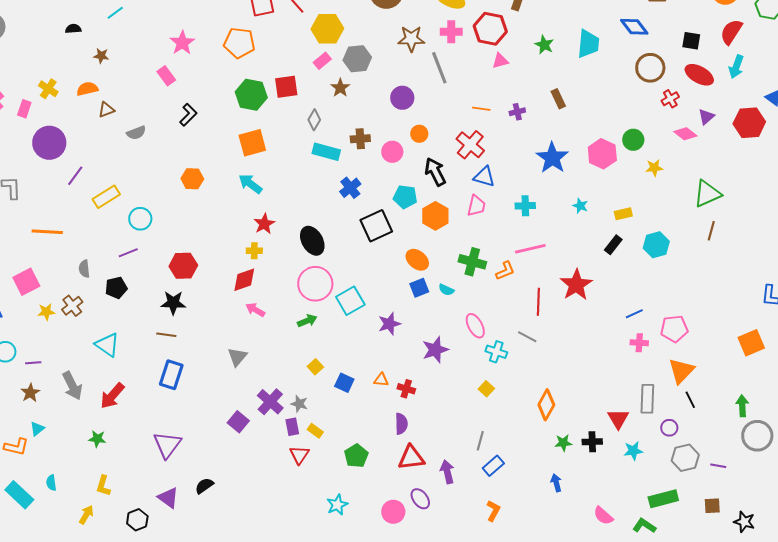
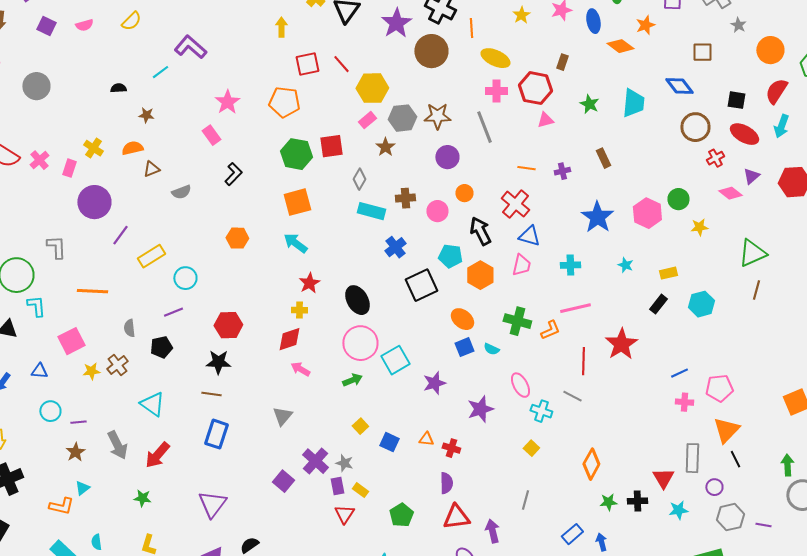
brown star: (411, 39) -> (437, 116), moved
blue rectangle: (493, 466) -> (572, 534), moved

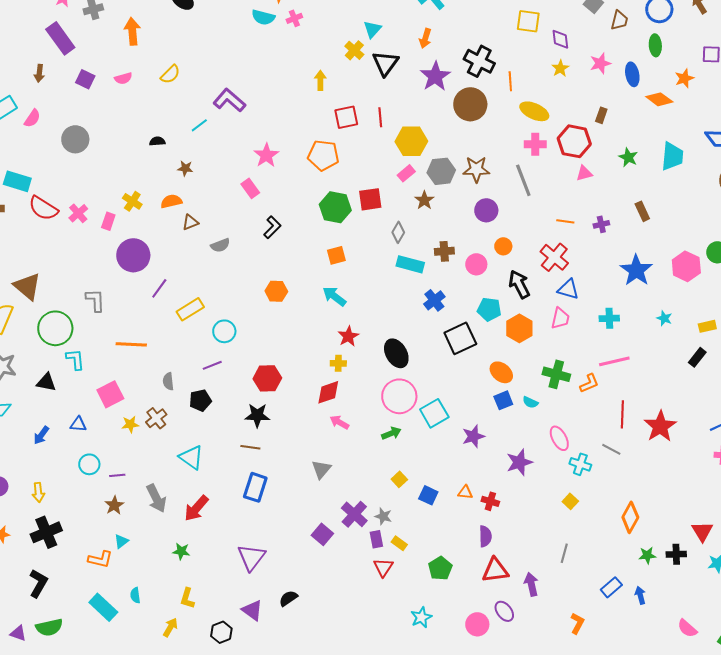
red line: (341, 64) -> (380, 117), turned 36
orange square: (297, 202) -> (336, 255), size x0.7
red star: (621, 344) -> (660, 426), moved

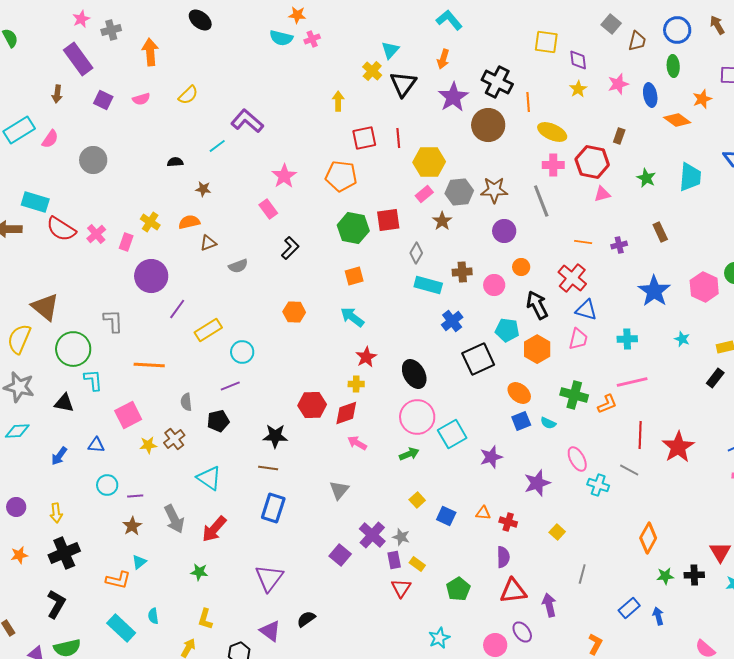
red hexagon: (267, 378) -> (312, 405), moved
yellow square: (570, 501) -> (557, 532), moved

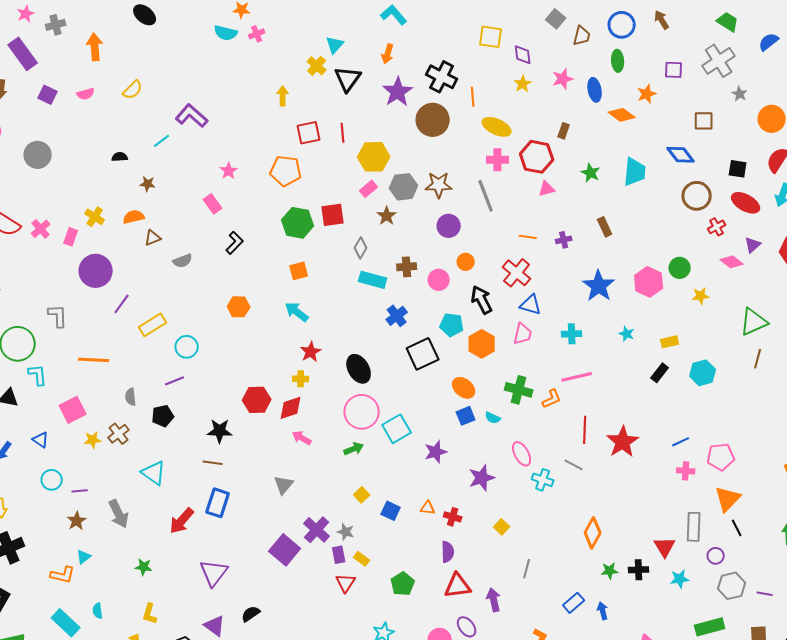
pink star: (284, 176) -> (229, 171), size x0.7
blue triangle: (96, 445) -> (41, 440), turned 30
red arrow: (214, 529) -> (182, 521), moved
purple square: (340, 555) -> (285, 550), size x1.4

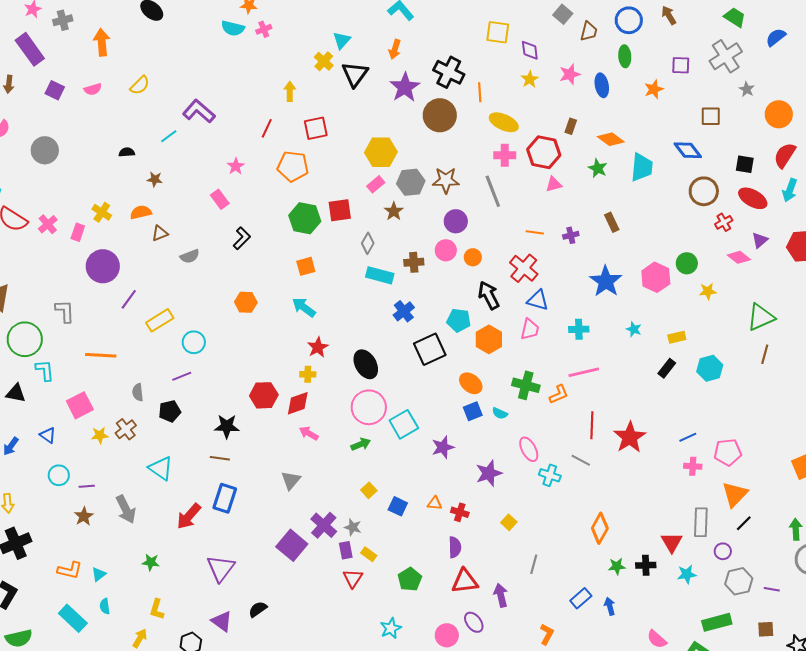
orange diamond: (622, 115) -> (611, 139), moved
red line: (343, 133) -> (267, 128), moved, turned 30
pink circle: (439, 280) -> (446, 250), moved
black line: (737, 528) -> (744, 523), turned 72
cyan triangle: (84, 557) -> (99, 574), moved

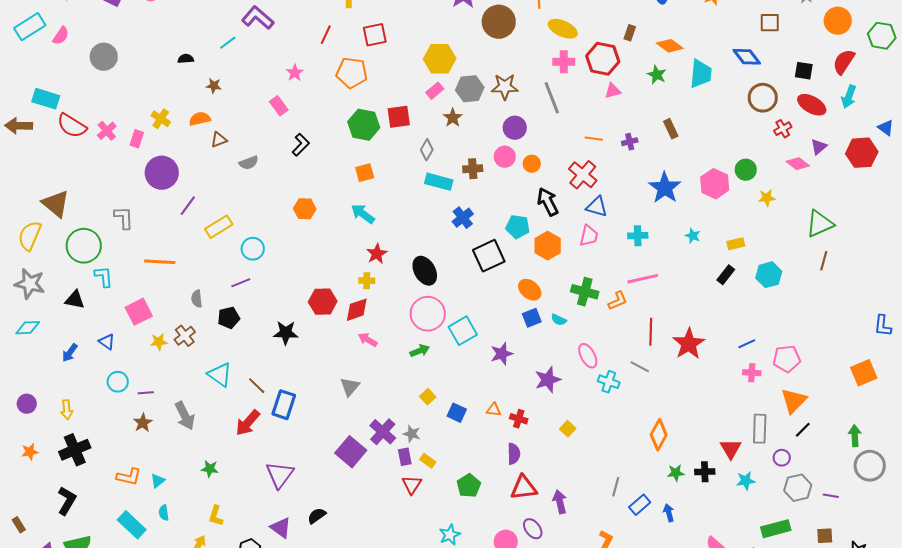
brown line: (220, 458) -> (257, 386), moved, turned 36
gray line: (534, 564) -> (616, 487), moved

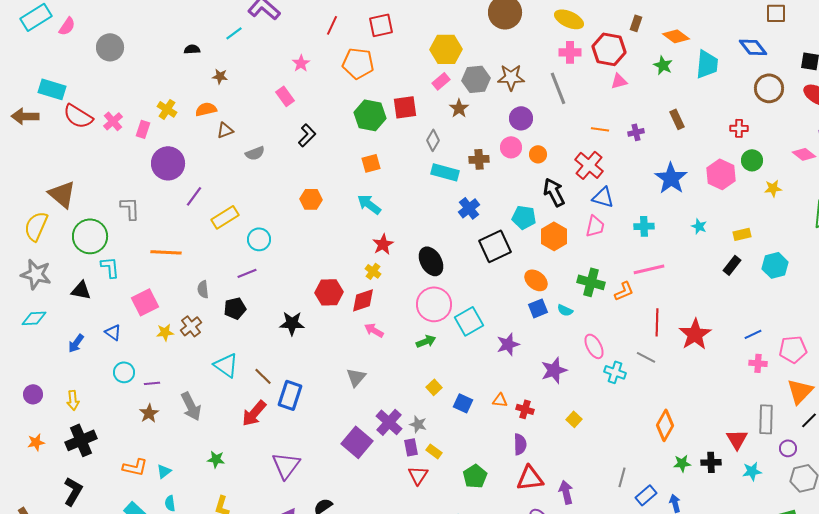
red cross: (783, 129) -> (739, 128), moved, turned 30
yellow cross: (367, 281) -> (373, 271), turned 35

